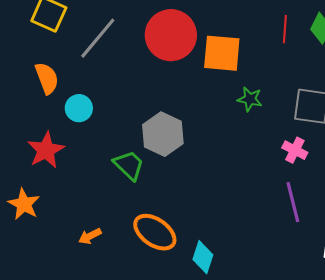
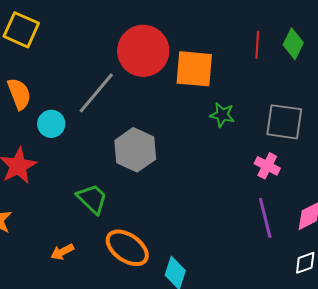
gray line: (98, 38) -> (96, 93), moved
green trapezoid: (129, 165) -> (92, 199), moved

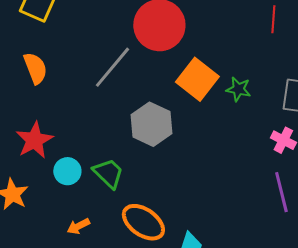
orange square: (194, 69) -> (197, 79), moved, turned 33
cyan circle: (51, 124) -> (67, 171), moved

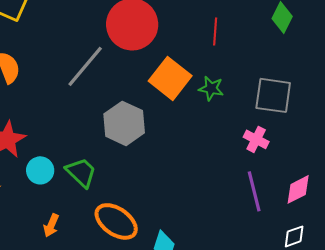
red line: (273, 19) -> (215, 31), moved
orange arrow: (78, 226) -> (51, 225), turned -40

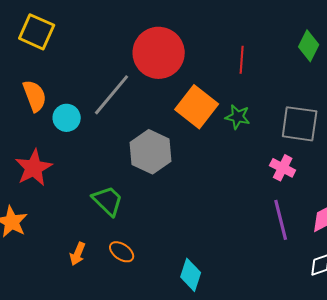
cyan circle: (40, 170) -> (67, 118), moved
orange ellipse: (116, 221) -> (122, 252), moved, size x0.6

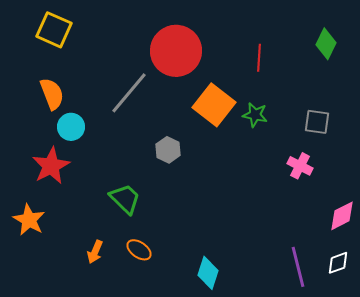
cyan circle: (67, 118) -> (71, 127), moved
gray square: (300, 124) -> (317, 122), size x0.7
gray hexagon: (151, 152) -> (168, 150), size x0.6
purple line: (281, 220) -> (298, 267), moved

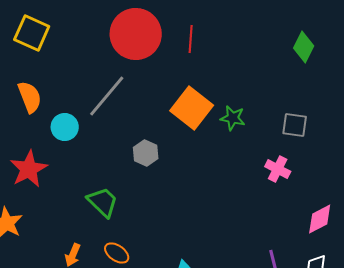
red circle: (176, 51) -> (136, 34), moved
red line: (259, 58) -> (191, 39), moved
cyan circle: (71, 127) -> (65, 127), moved

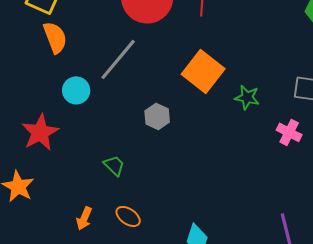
orange semicircle: (30, 97) -> (55, 37), moved
green star: (233, 118) -> (247, 97), moved
green trapezoid: (103, 202) -> (114, 165), size x0.7

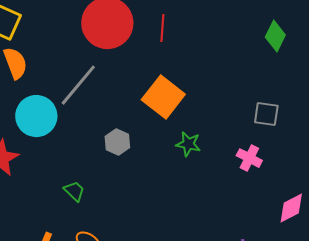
cyan circle: (76, 90) -> (36, 116), size x1.5
green star: (247, 97) -> (188, 144), moved

